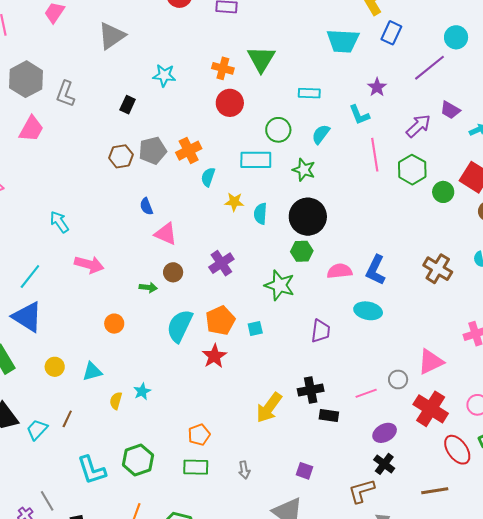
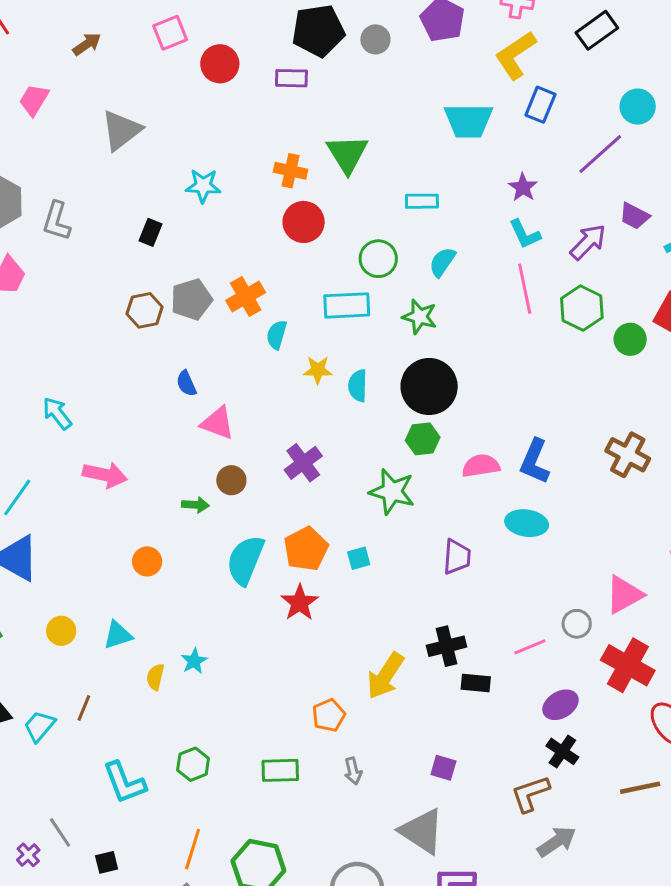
cyan L-shape: (359, 115) -> (525, 234), moved
orange pentagon: (199, 435) -> (329, 715), moved
green hexagon: (138, 460) -> (193, 764), size x0.7

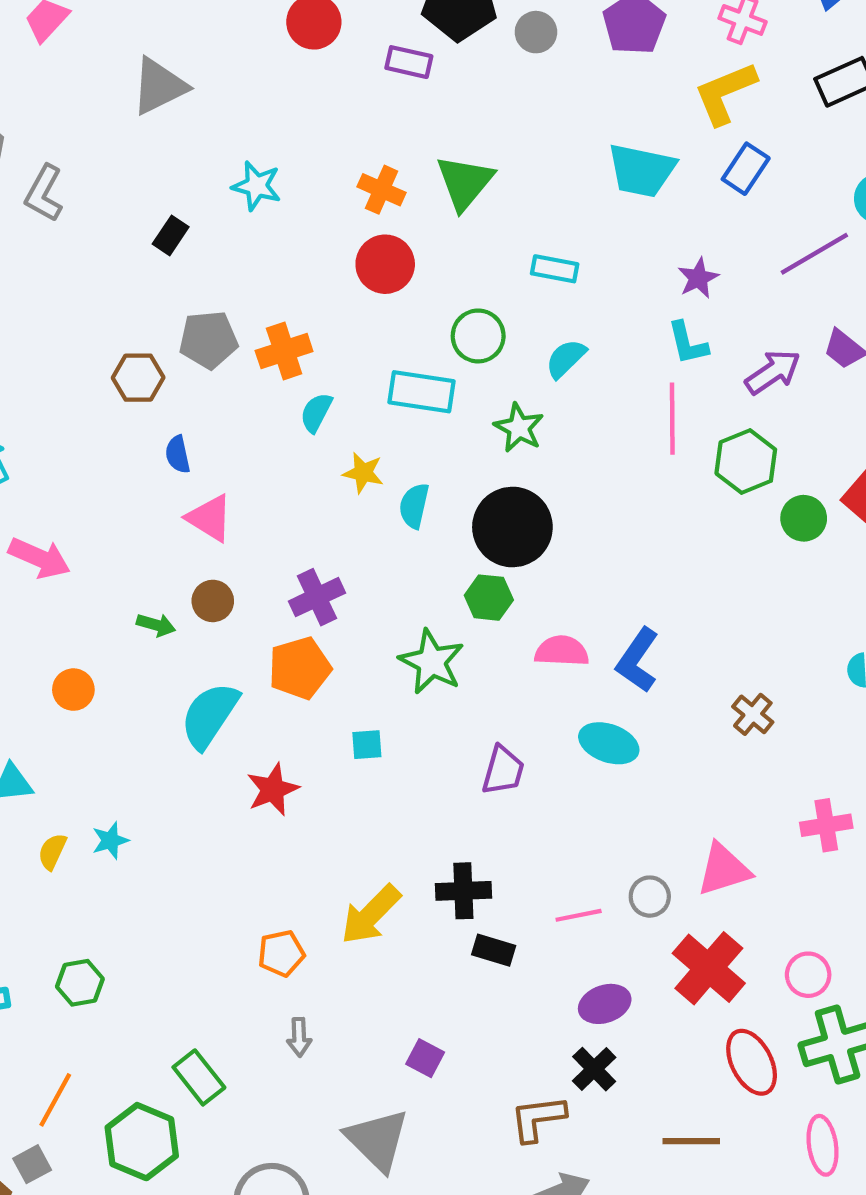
brown hexagon: (145, 310) -> (138, 378), moved
brown cross: (628, 455) -> (753, 714), moved, size x0.7
orange pentagon: (306, 549) -> (300, 668), moved
green rectangle: (280, 770) -> (199, 1077), moved, turned 42

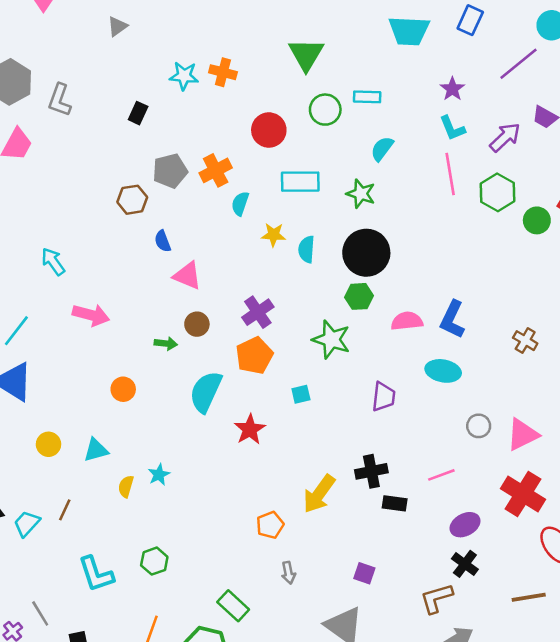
gray triangle: (159, 86) -> (117, 26), size x0.6
orange cross: (382, 190) -> (223, 72), moved
red circle: (385, 264) -> (269, 130), moved
green circle: (478, 336) -> (325, 110), moved
gray circle: (650, 897) -> (479, 426), moved

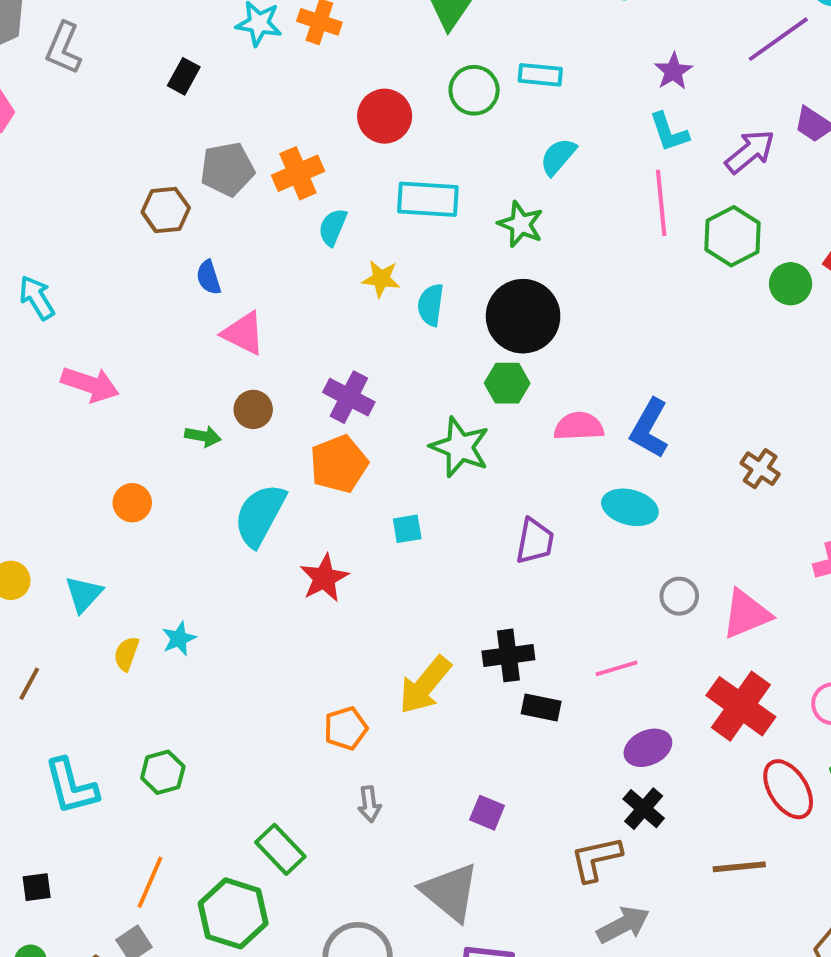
purple cross: (258, 312) -> (349, 397), turned -32
cyan triangle: (96, 450) -> (84, 594), turned -36

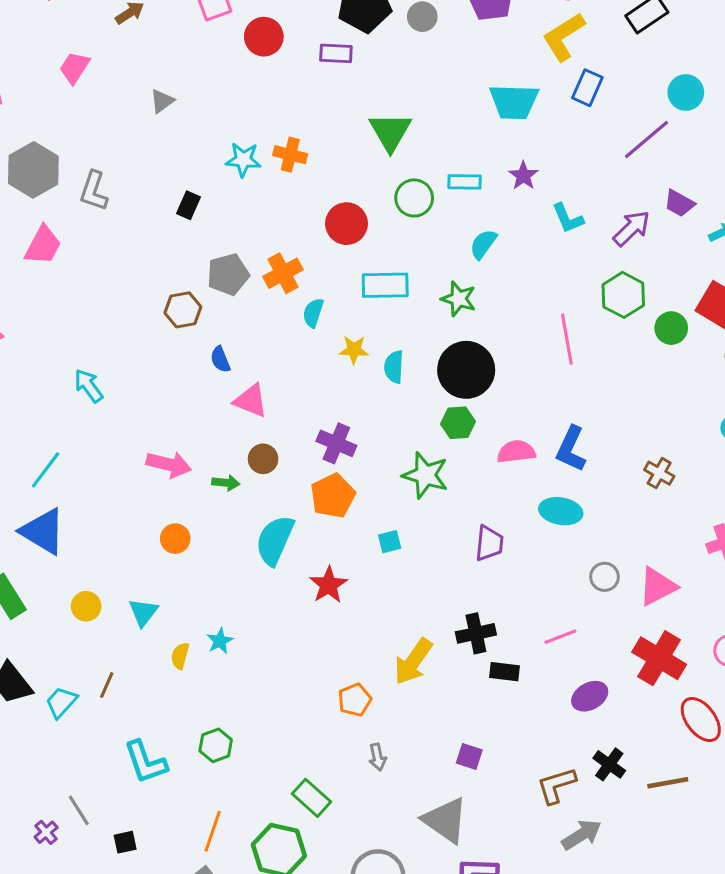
purple star: (673, 71) -> (523, 176), moved
pink line: (661, 203) -> (567, 339), moved
pink arrow: (90, 384) -> (169, 464), moved
black cross: (644, 809) -> (609, 764), moved

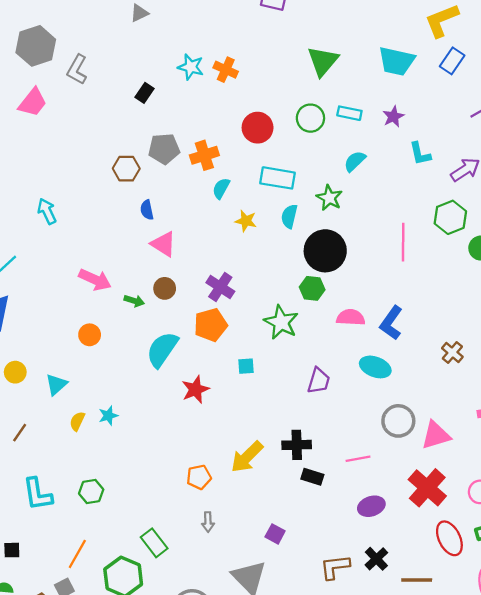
green triangle: (390, 132) -> (323, 61), moved
cyan semicircle: (394, 367) -> (289, 216), moved
gray circle: (604, 577) -> (398, 421), size x1.5

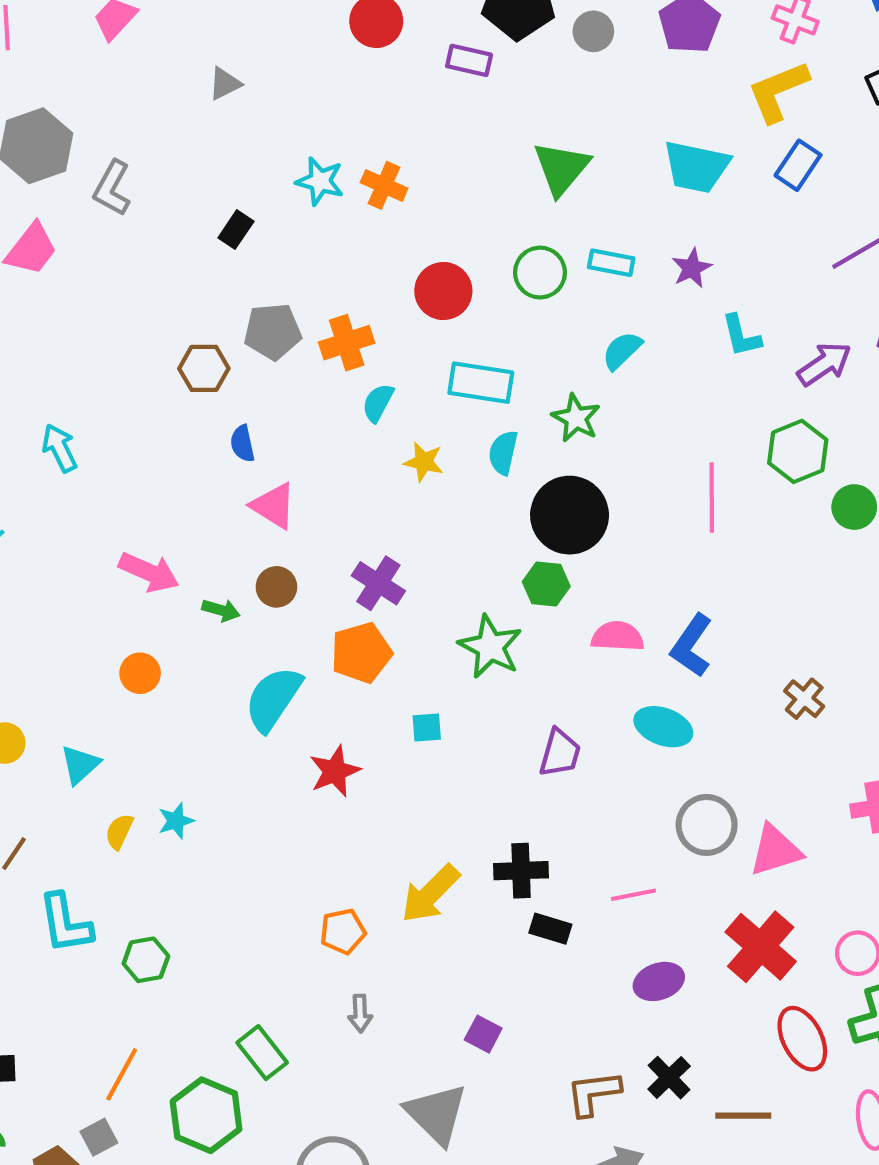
cyan L-shape: (38, 494) -> (65, 923), moved

